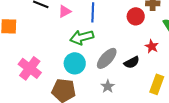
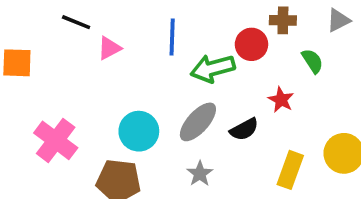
pink triangle: (65, 11) -> (109, 48), moved
green arrow: (82, 37) -> (213, 68), moved

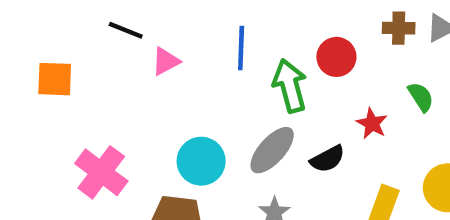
brown cross: (283, 20) -> (399, 28), moved
green semicircle: (312, 61) -> (421, 97), moved
green arrow: (213, 68) -> (290, 86), turned 90

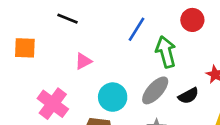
blue line: (241, 48) -> (137, 29), turned 30
red circle: (336, 57) -> (192, 20), moved
pink triangle: (166, 61) -> (83, 61), moved

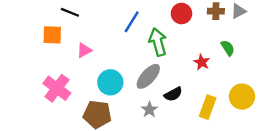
orange square: (25, 48) -> (52, 35), moved
black semicircle: (188, 96) -> (173, 94), moved

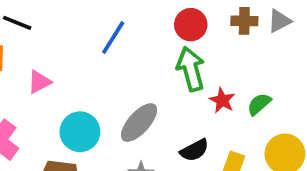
green arrow: (158, 42) -> (191, 69), moved
green semicircle: (228, 48) -> (259, 104), moved, turned -98
black semicircle: (173, 94) -> (194, 150), moved

